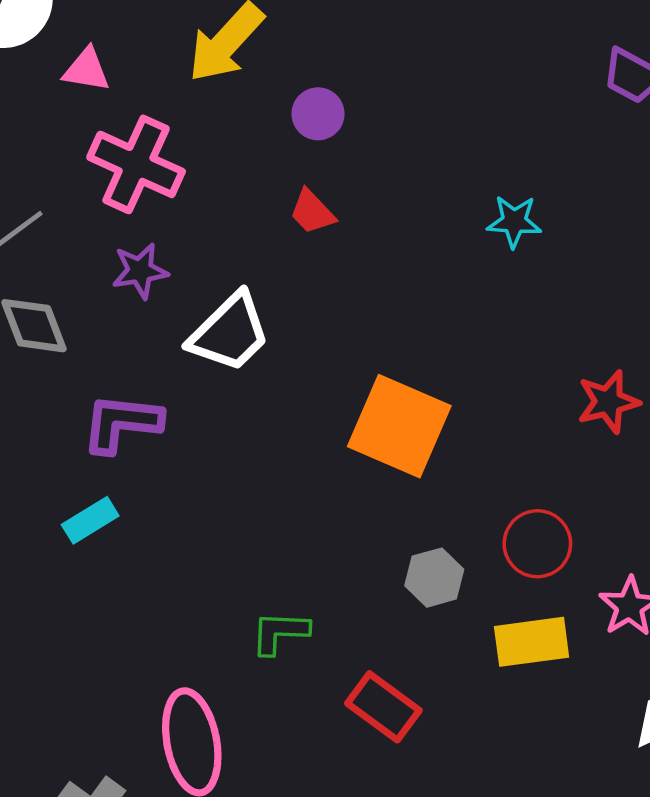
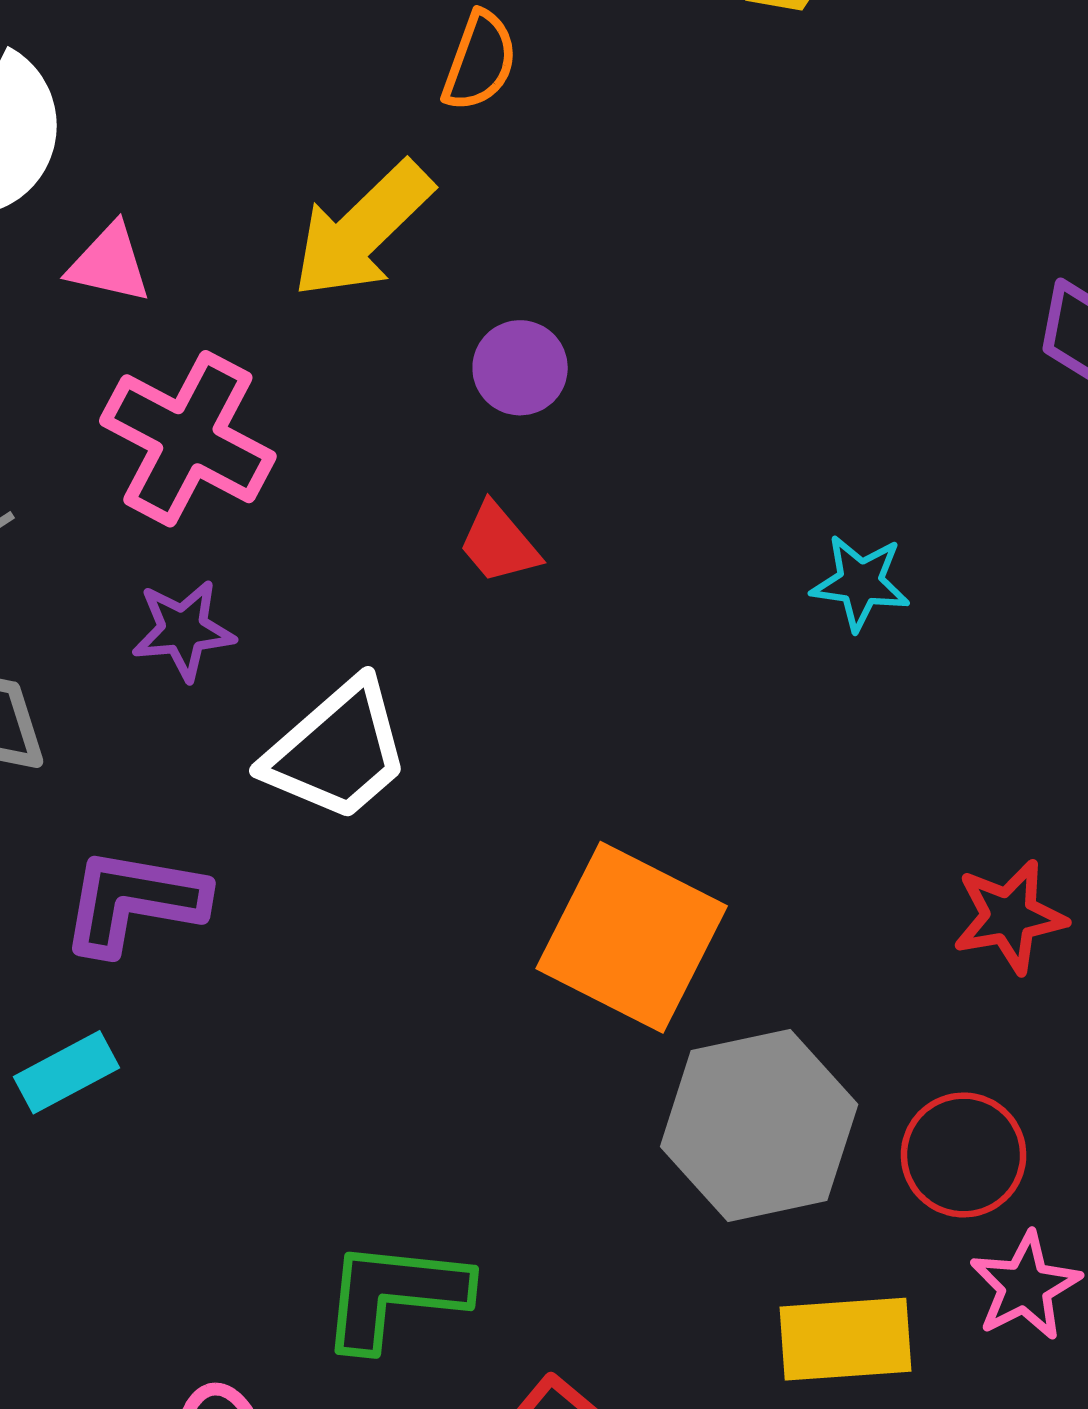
red circle: (537, 544) -> (964, 1155), moved
gray hexagon: (434, 578) -> (759, 1125), moved, size x1.8
green L-shape: (280, 633) -> (394, 1295), size x1.4

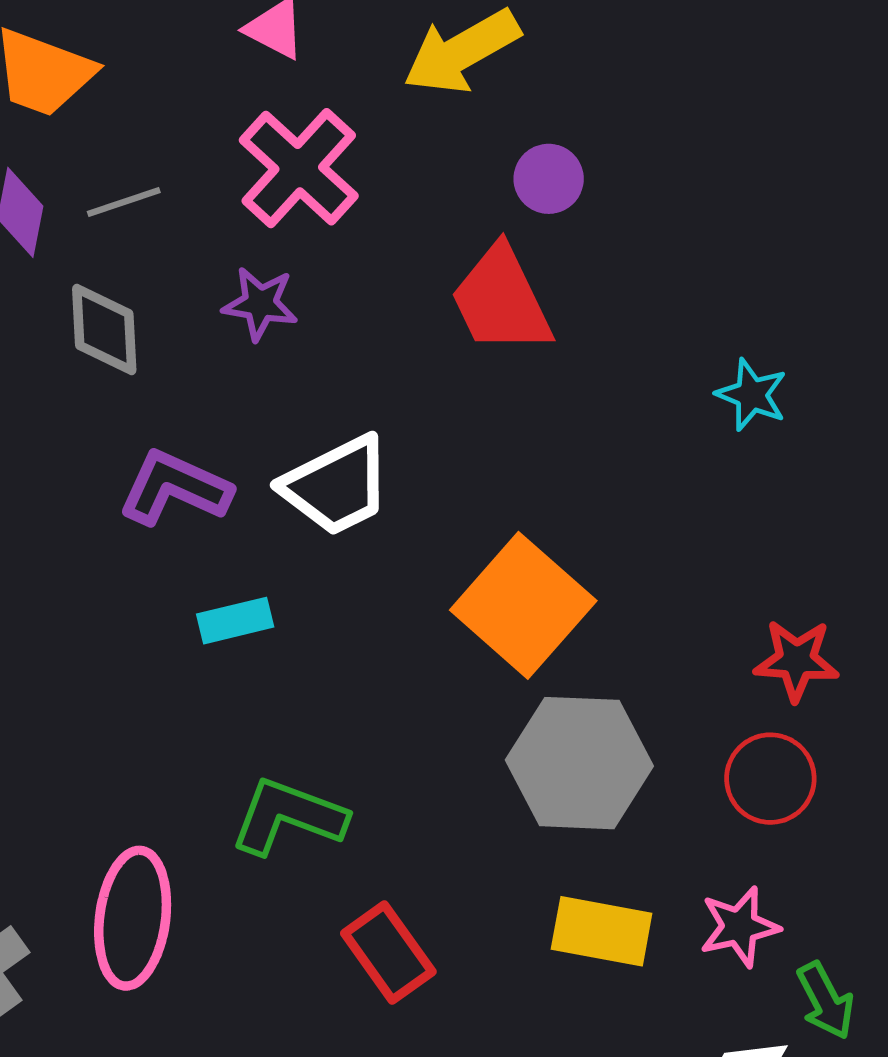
red trapezoid: (499, 543) -> (501, 300), size x1.8
white trapezoid: (337, 751) -> (336, 486), moved
cyan rectangle: (66, 1072) -> (235, 621), moved
red circle: (964, 1155) -> (770, 779), moved

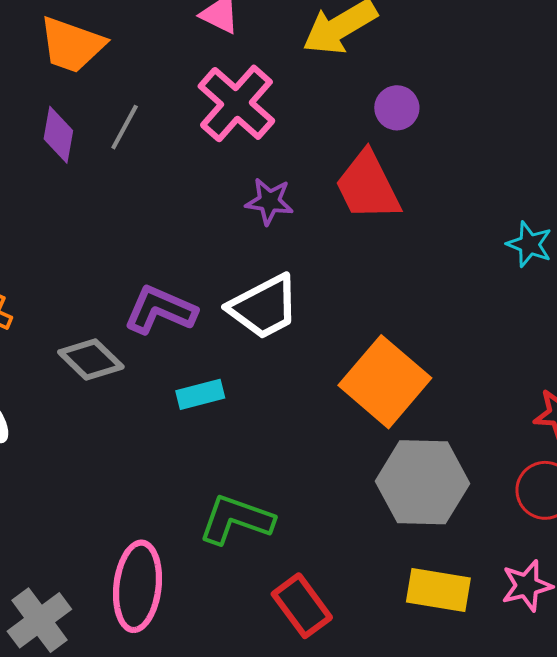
gray line: (124, 202) -> (125, 127), turned -42
purple star: (260, 304) -> (269, 201), moved
gray diamond: (104, 329) -> (91, 359), moved, turned -42

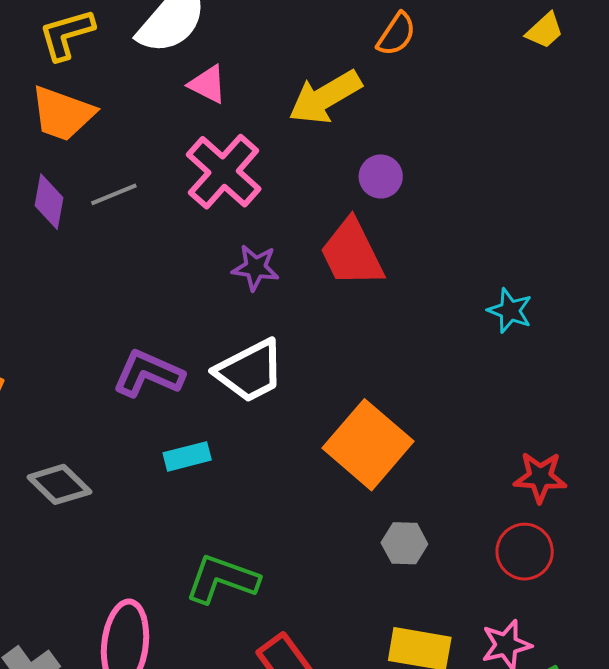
gray line: (125, 127) -> (114, 194), turned 39
gray diamond: (91, 359) -> (59, 484), moved
gray hexagon: (422, 482) -> (404, 543), size x0.5

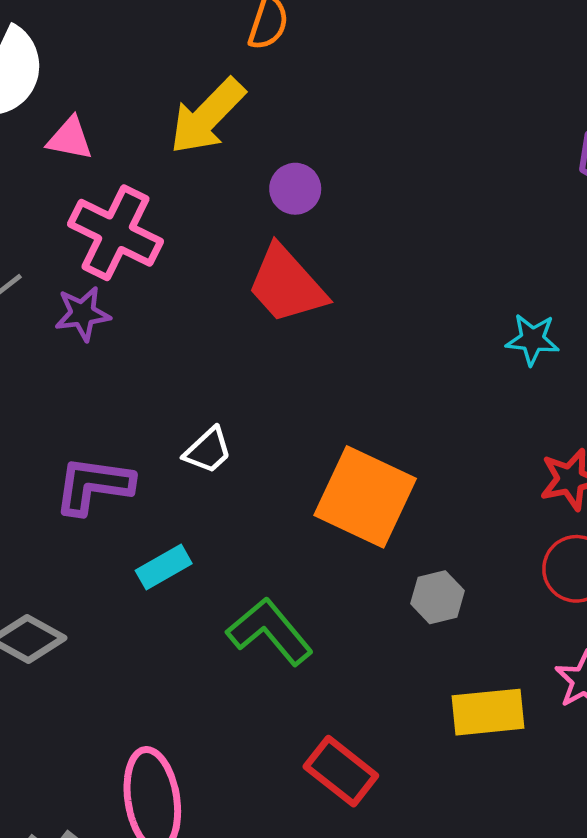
purple star: (255, 268) -> (83, 314), moved
cyan star: (510, 311) -> (532, 339), moved
white trapezoid: (250, 371) -> (208, 450), size x0.6
green L-shape: (222, 579) -> (270, 631), moved, turned 46

